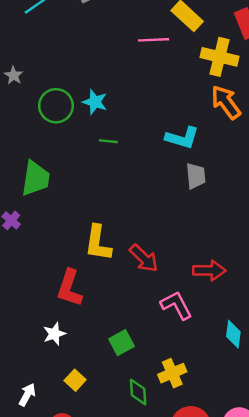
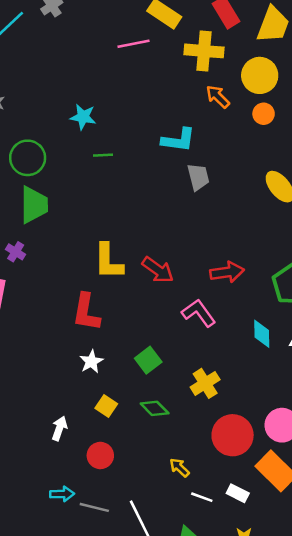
orange arrow: (226, 102) -> (218, 97), size x0.7
green circle: (56, 106) -> (28, 158), moved
white star: (54, 334) -> (91, 362), moved
green diamond: (138, 392) -> (155, 408), moved, turned -32

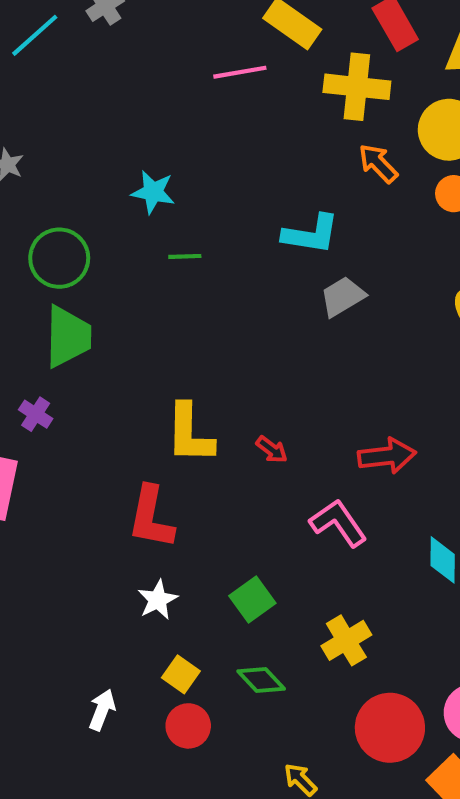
gray trapezoid: (198, 177) -> (343, 297), turned -108
red arrow: (158, 270) -> (272, 450), size x0.6
red circle: (100, 455) -> (188, 726), moved

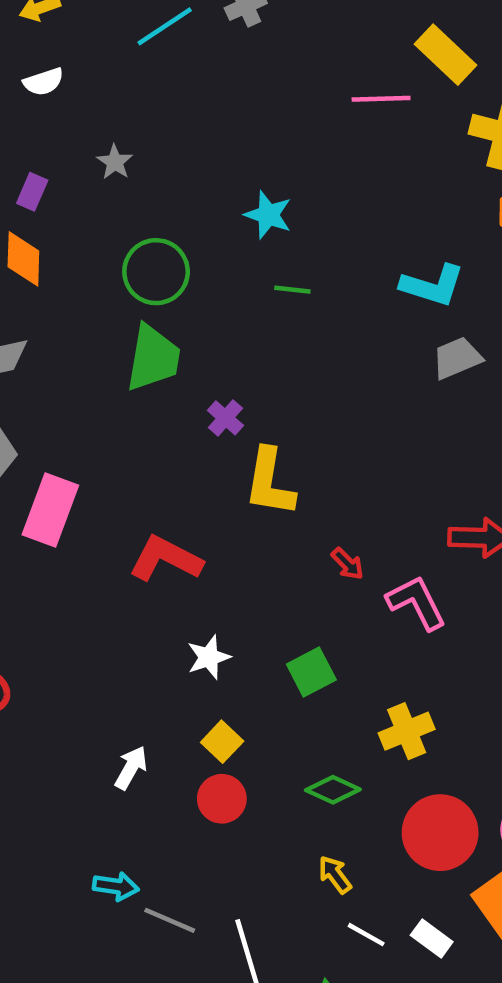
purple cross: (36, 414) -> (225, 418), moved
red arrow: (272, 450) -> (348, 564), moved
red L-shape: (151, 517) -> (166, 559), moved, turned 98
green diamond: (261, 680) -> (333, 790), moved, turned -30

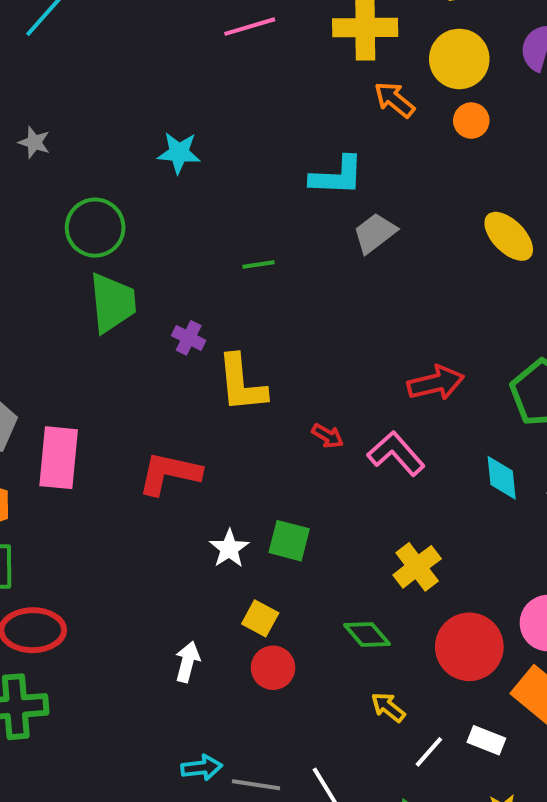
green line: (292, 290) -> (258, 264), moved
green square: (311, 672) -> (289, 541), moved, turned -33
green diamond: (333, 790) -> (367, 634), turned 39
white line: (366, 935) -> (429, 752), turned -63

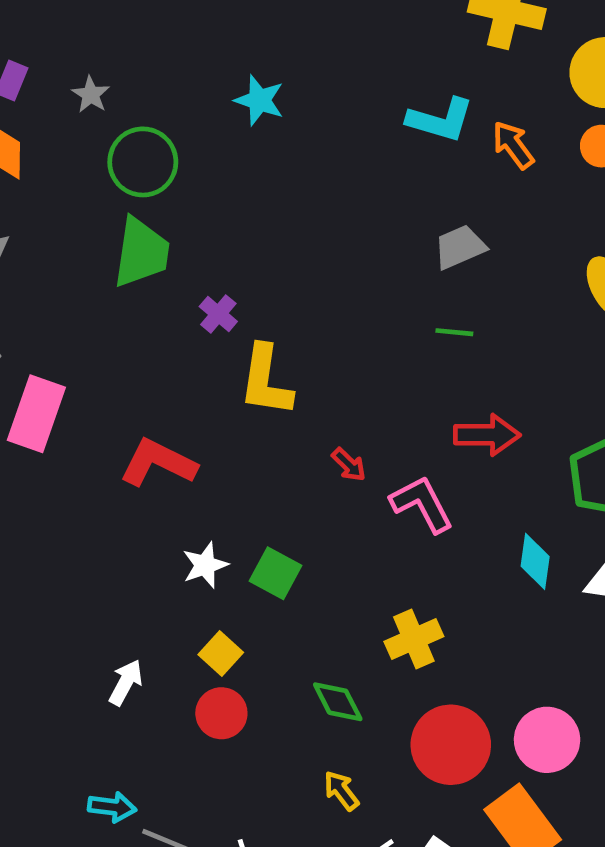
orange arrow: (394, 100) -> (513, 145), moved
gray star: (34, 142) -> (91, 95), moved
cyan L-shape: (337, 176) -> (440, 120), moved
green line: (258, 264) -> (454, 332), moved

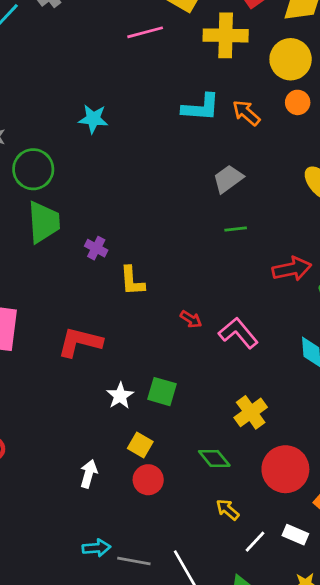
yellow L-shape: (266, 381) -> (132, 281), size x0.7
red arrow: (487, 435) -> (292, 269), moved

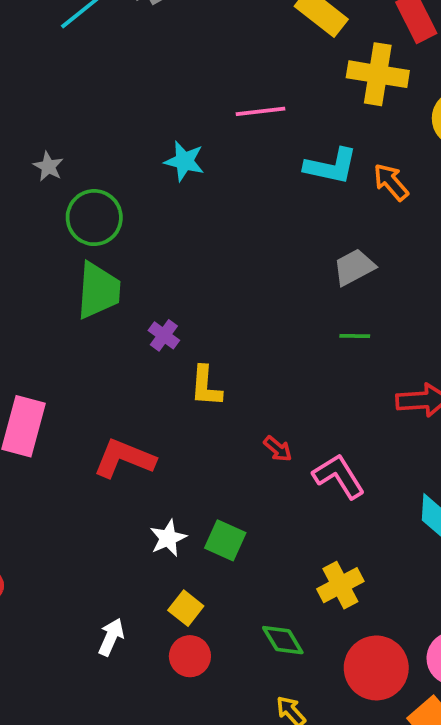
pink line: (145, 32) -> (261, 111), moved

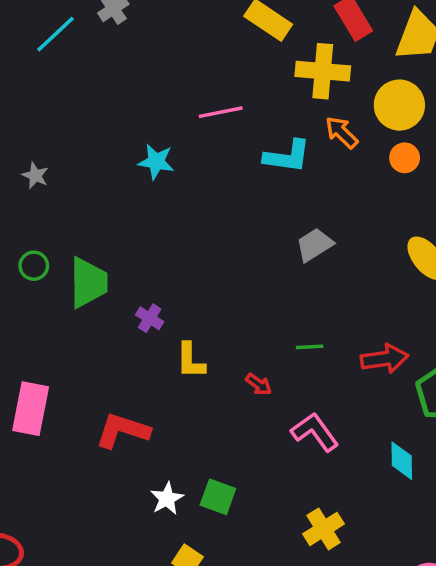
orange arrow: (391, 182) -> (342, 132), moved
green circle: (94, 218) -> (34, 266), moved, size x0.6
green line: (355, 336) -> (310, 347), moved
red arrow: (278, 449) -> (259, 384), moved

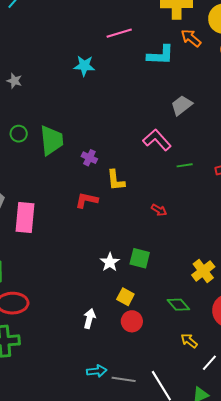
red arrow: (259, 384) -> (159, 210), moved
red L-shape: (123, 431) -> (87, 200), moved, size x0.7
pink L-shape: (315, 432) -> (157, 140), moved

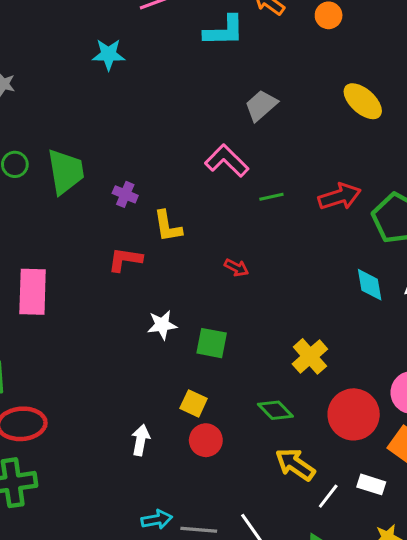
white star: (110, 262) -> (162, 325), moved, turned 30
yellow arrow: (189, 341) -> (295, 464), size x1.5

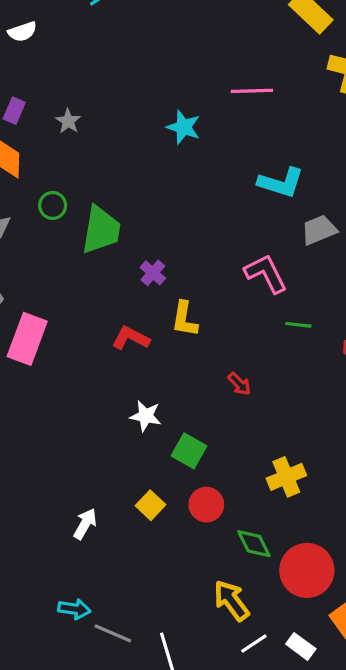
cyan L-shape: (224, 31) -> (281, 183), moved
yellow cross: (310, 356) -> (286, 477), moved
green diamond: (275, 410) -> (254, 544), moved
red circle: (206, 440) -> (206, 505), moved

